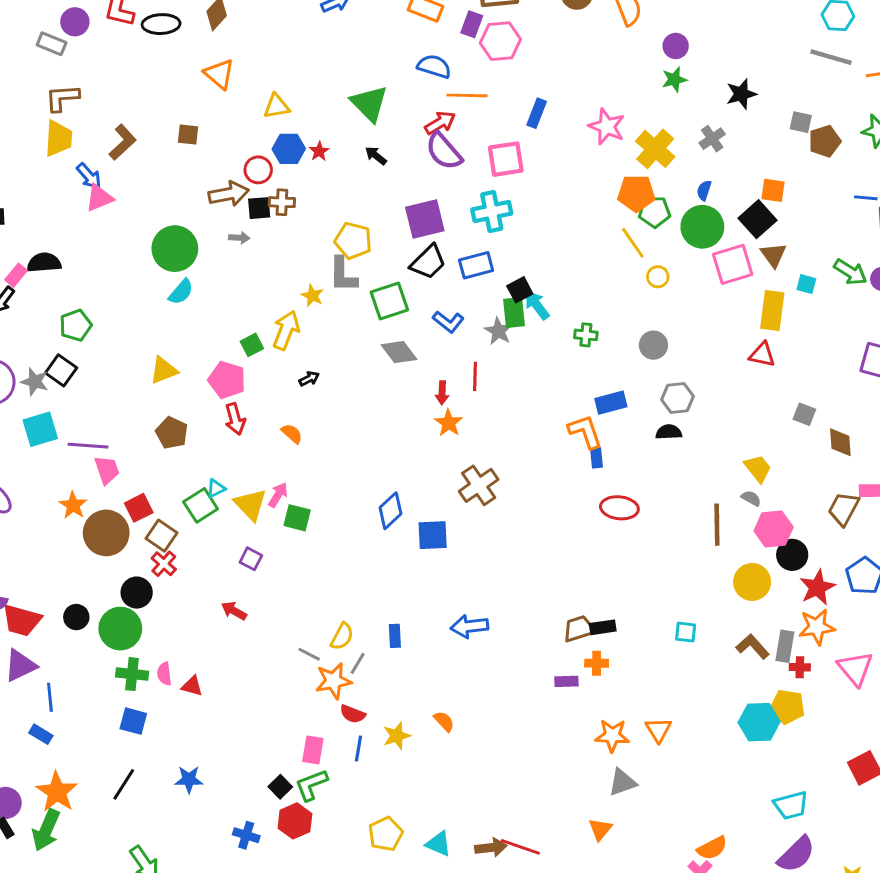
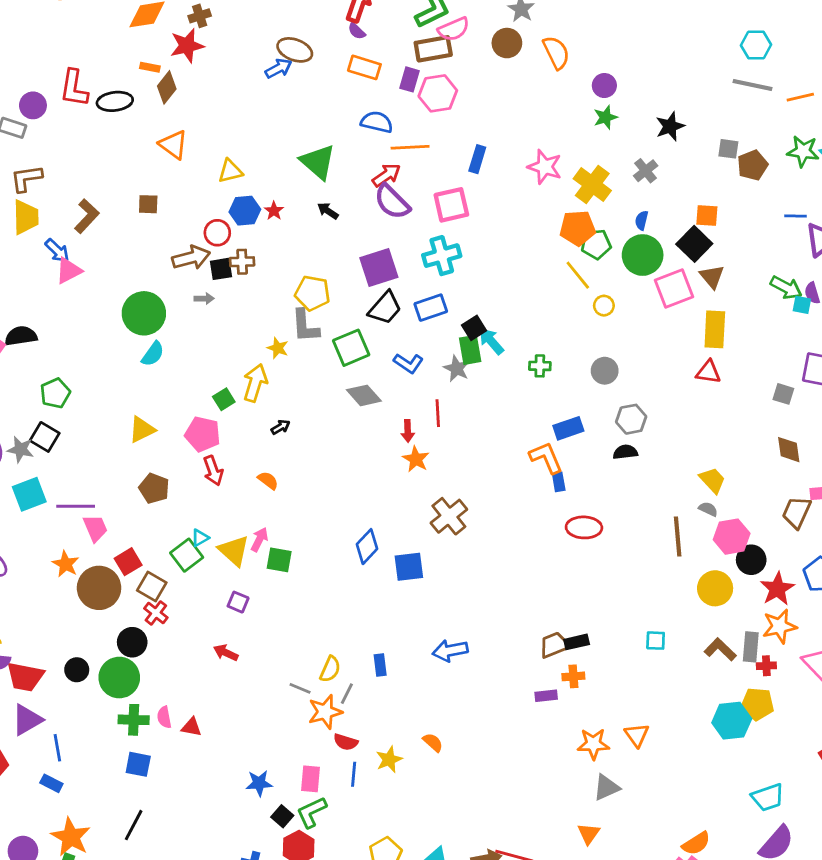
cyan square: (806, 284) -> (802, 305), moved
gray square: (804, 414) -> (783, 394), moved
blue star: (189, 780) -> (259, 783), moved

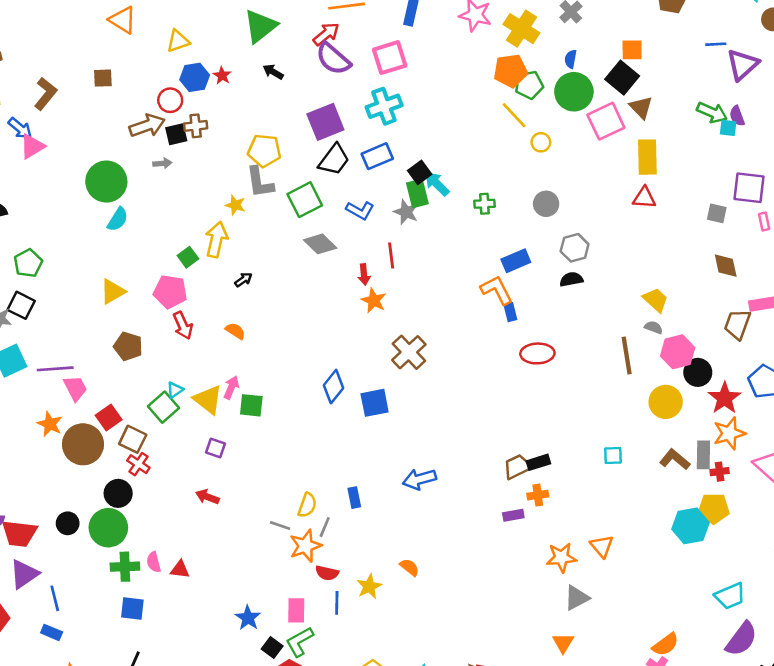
green triangle: (318, 162) -> (260, 26), turned 45
blue star: (259, 783) -> (248, 618), turned -30

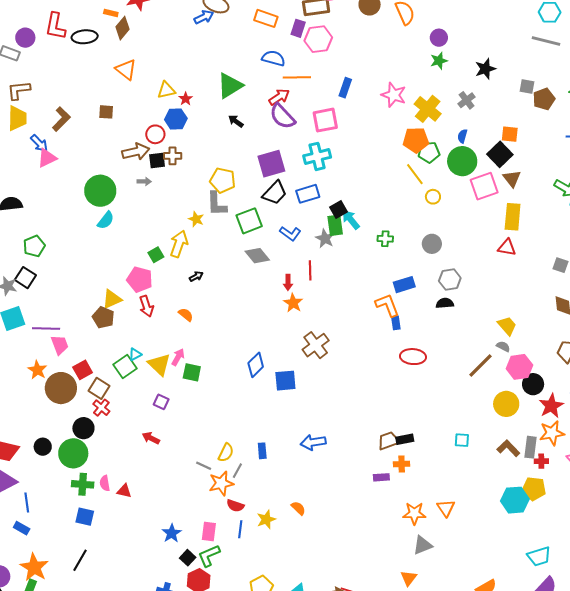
red star: (222, 76) -> (186, 99), moved
yellow triangle: (113, 292) -> (112, 299), moved
brown line: (627, 356) -> (480, 366), turned 48

